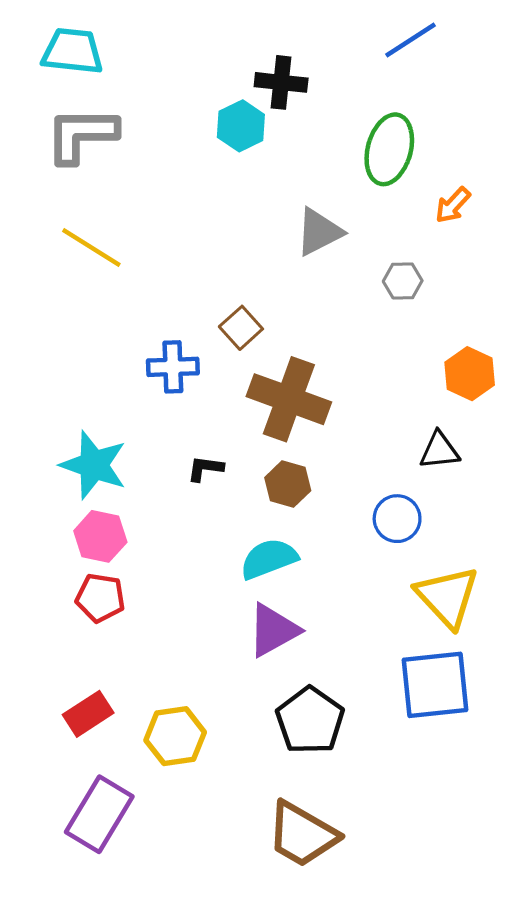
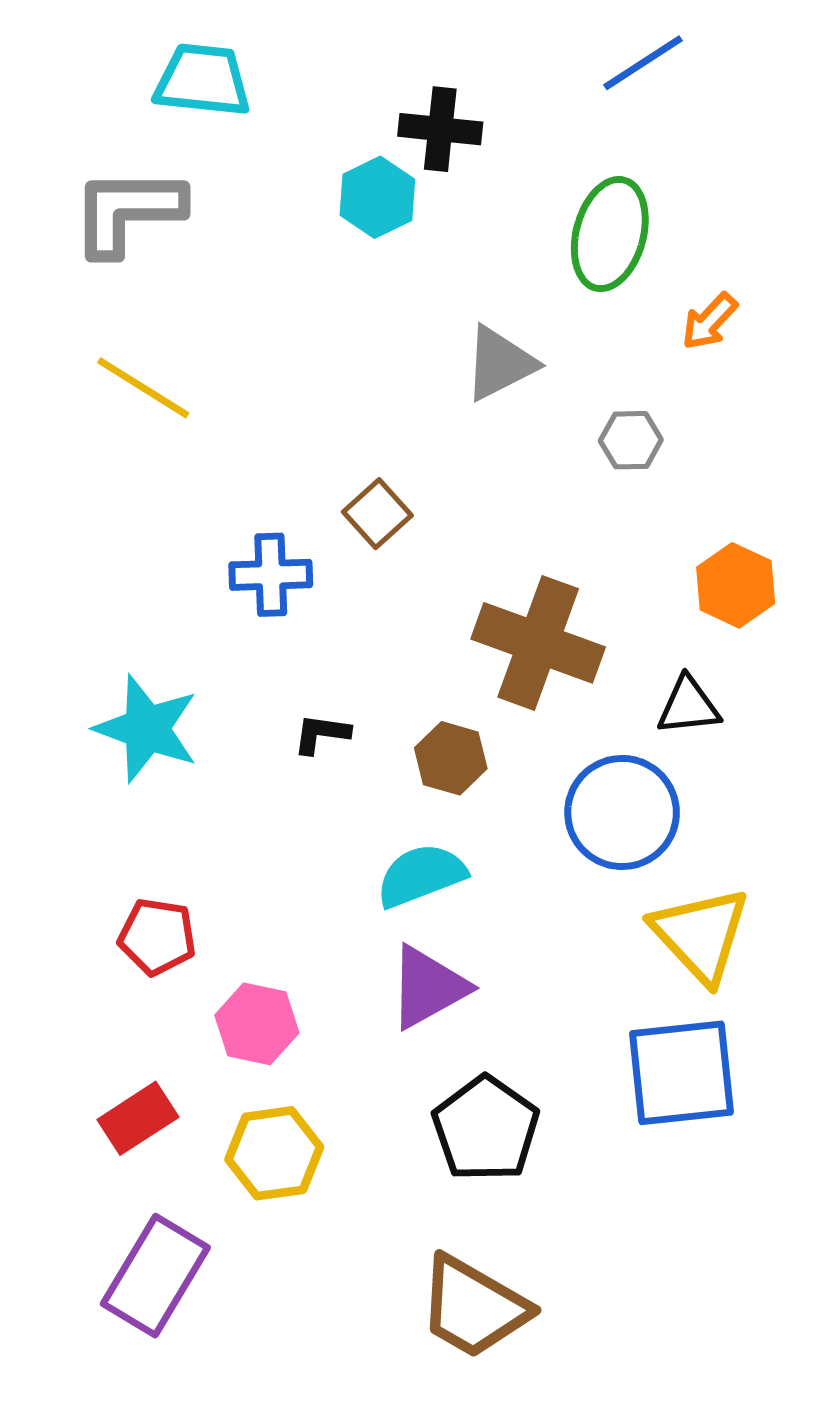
cyan trapezoid: (72, 51) -> (203, 80), moved
brown cross: (289, 399) -> (538, 643), moved
blue circle: (397, 519) -> (622, 812), size x1.5
pink hexagon: (100, 536) -> (257, 1024), moved

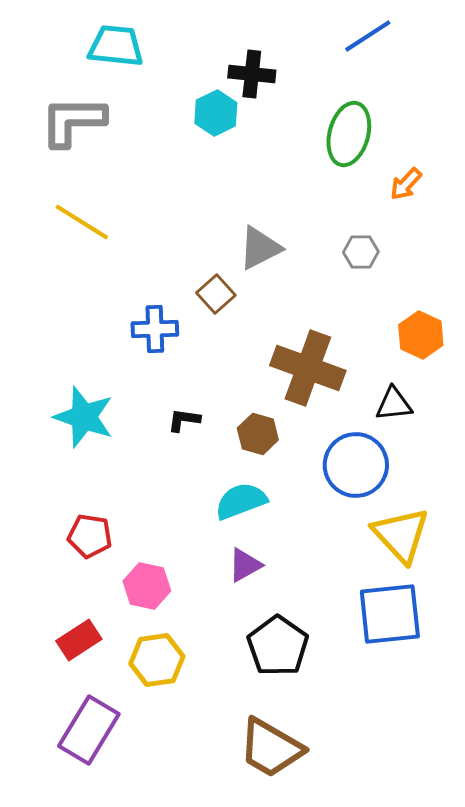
gray triangle: (500, 363) -> (260, 248), moved
purple triangle: (428, 987) -> (245, 565), size x0.7

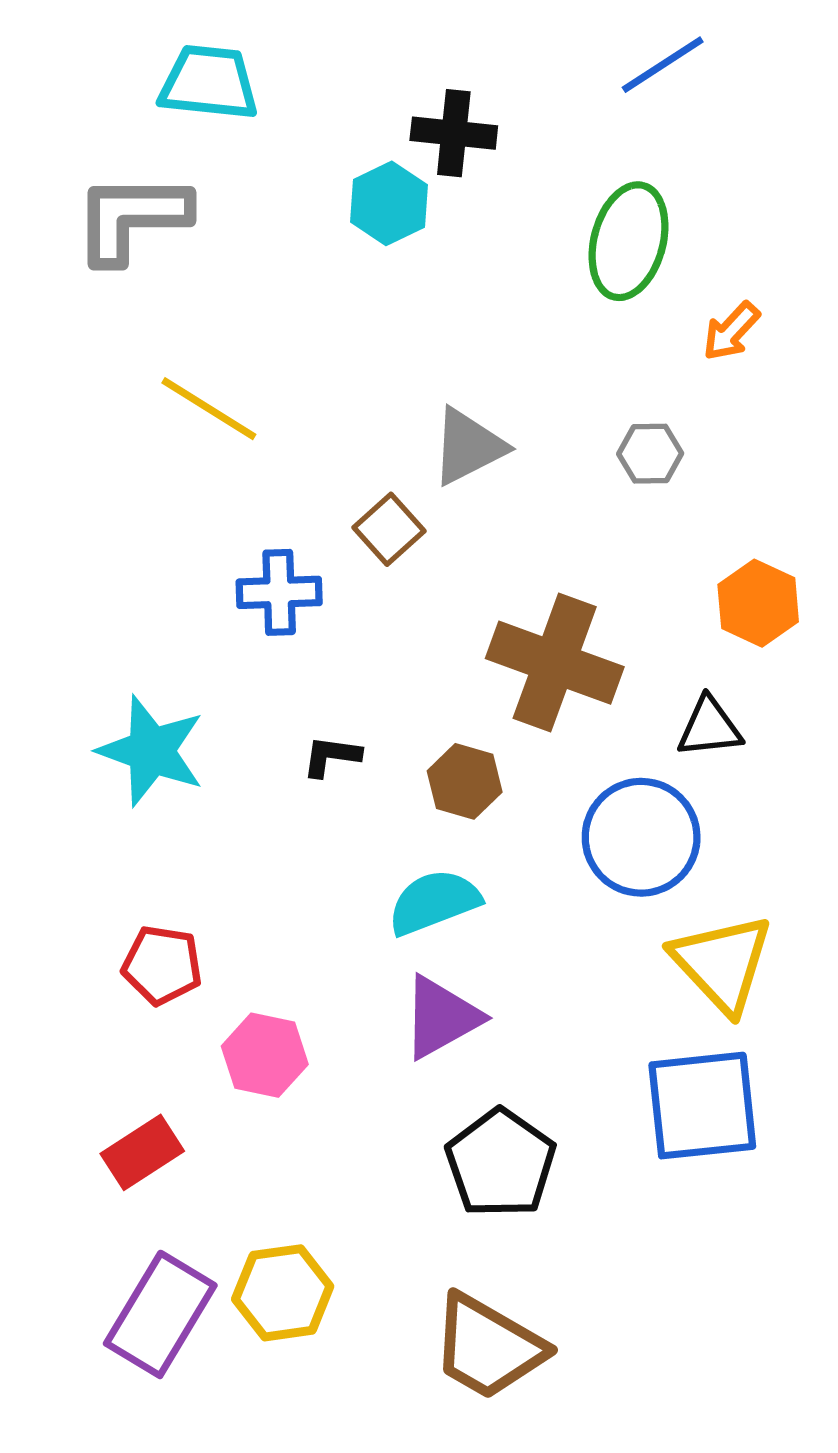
yellow line: (82, 222) -> (209, 409), moved
purple triangle: (245, 565) -> (441, 1017), size x1.4
yellow hexagon: (157, 660) -> (283, 1293), moved

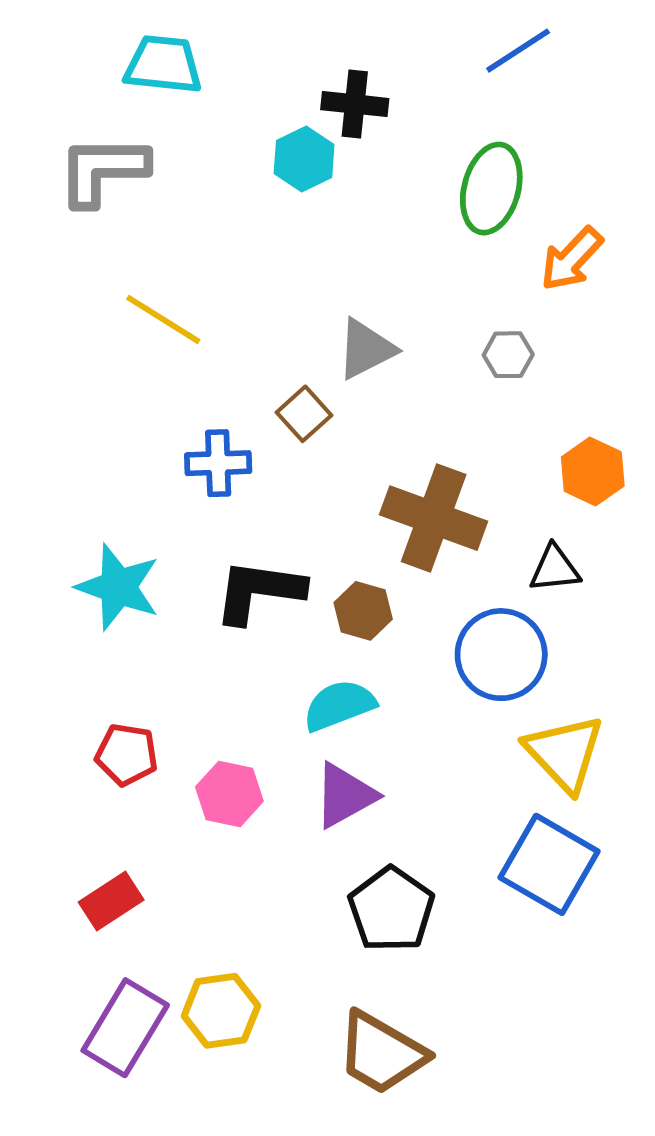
orange arrow: (731, 331) -> (572, 259), size x1.4
black L-shape: (331, 756) -> (259, 591), size x2.0
pink hexagon: (265, 1055) -> (229, 794), moved
blue square: (702, 1106) -> (549, 864), turned 36

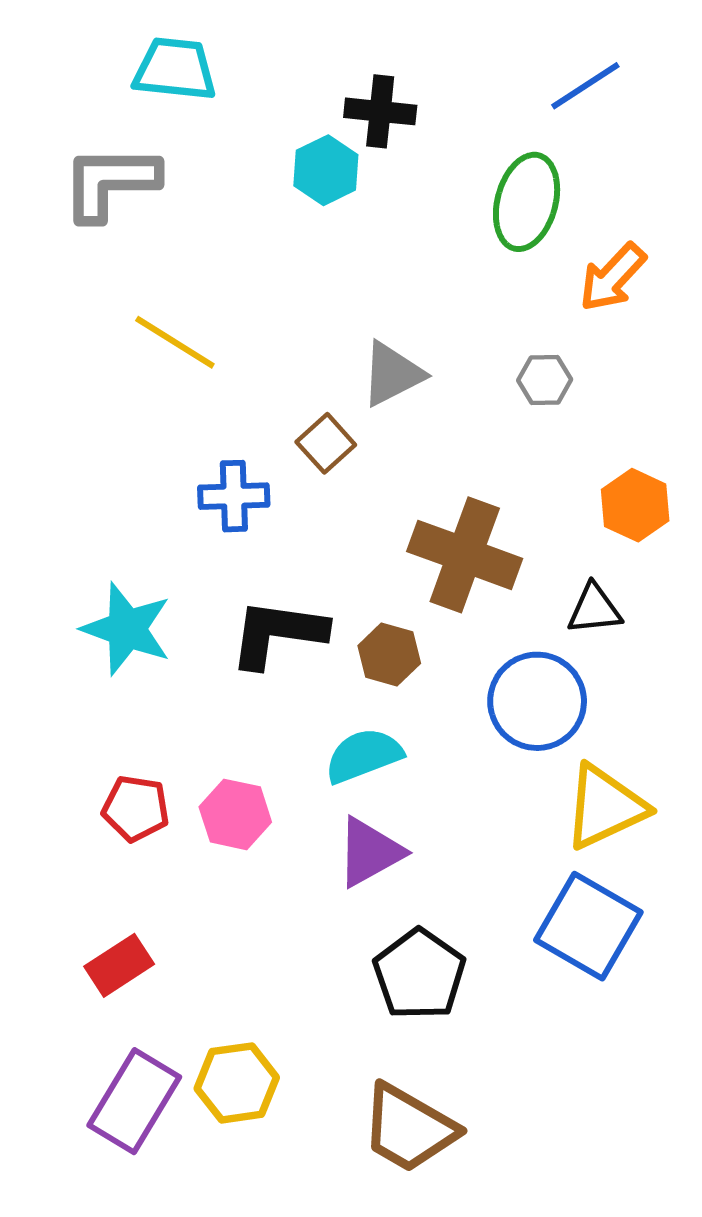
blue line: (518, 51) -> (585, 86), moved
yellow triangle: (565, 753) -> (605, 807), turned 48
pink hexagon: (229, 794) -> (235, 814), moved

